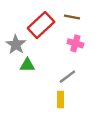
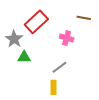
brown line: (72, 17) -> (84, 18), moved

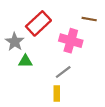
pink cross: (67, 38) -> (71, 41), size x1.5

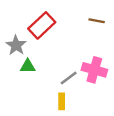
pink cross: (71, 41) -> (94, 70), moved

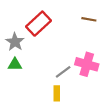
green triangle: (28, 66) -> (15, 64), moved

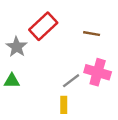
brown line: (89, 19) -> (92, 34), moved
green triangle: (15, 64) -> (12, 81), moved

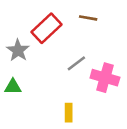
brown line: (92, 34) -> (88, 18), moved
gray line: (71, 81) -> (76, 63), moved

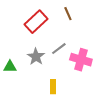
brown line: (88, 18) -> (68, 14), turned 56
gray star: (18, 50) -> (36, 57), moved

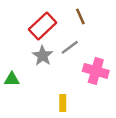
gray line: (59, 49) -> (70, 47), moved
gray star: (36, 57) -> (43, 56), moved

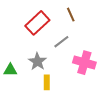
gray star: (43, 56) -> (37, 62), moved
yellow rectangle: (63, 103) -> (47, 82), moved

